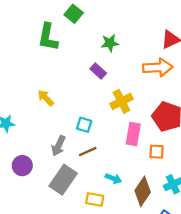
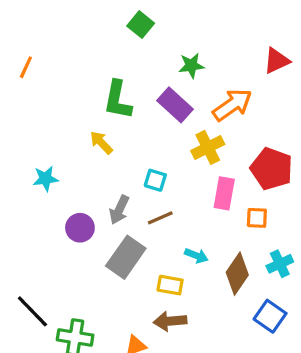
green L-shape: (48, 37) -> (118, 100), moved
orange arrow: (158, 68) -> (232, 105), moved, turned -32
purple rectangle: (98, 71) -> (175, 105), size x1.5
purple circle: (22, 166) -> (80, 228), moved

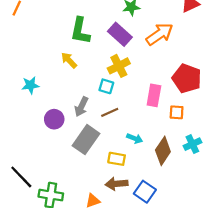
yellow cross: (208, 147) -> (119, 66), moved
blue square: (270, 316) -> (145, 192), moved

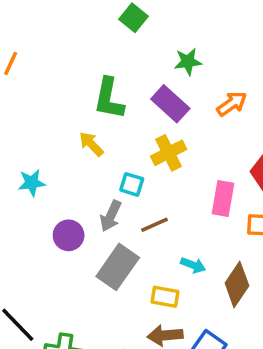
orange arrow: (160, 34) -> (232, 104), size x0.7
cyan square: (106, 86) -> (132, 184), moved

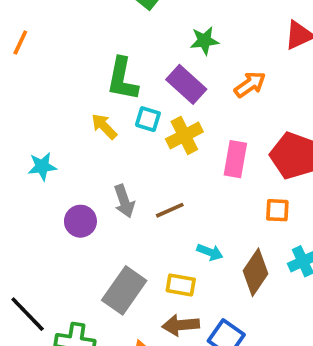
cyan square: (132, 184) -> (148, 119), moved
pink rectangle: (223, 198) -> (235, 159), moved
gray arrow: (111, 216) -> (124, 201), turned -44
gray rectangle: (118, 267) -> (124, 290), moved

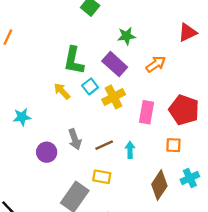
cyan square: (148, 119) -> (90, 86), turned 35
cyan arrow: (210, 252) -> (130, 150), moved, turned -112
yellow rectangle: (181, 285) -> (102, 177), moved

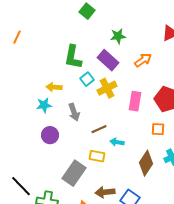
yellow arrow: (62, 91) -> (54, 87), moved, turned -42
cyan star: (22, 117) -> (44, 105), moved
gray arrow: (75, 139) -> (74, 112), moved
cyan arrow: (130, 150) -> (117, 142), moved, turned -80

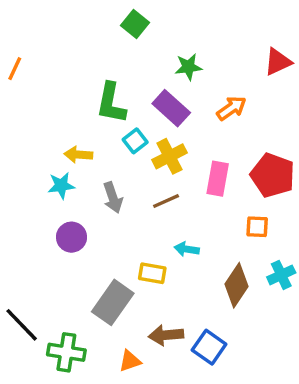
brown line: (99, 129) -> (166, 201), moved

